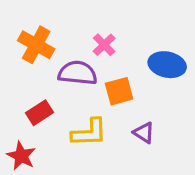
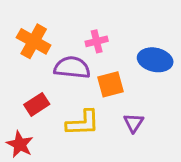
pink cross: (104, 45) -> (97, 41), turned 30
purple triangle: (144, 133) -> (134, 123), turned 30

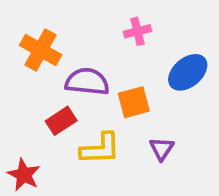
pink cross: (97, 41) -> (137, 31), moved
blue ellipse: (155, 60) -> (188, 72), turned -52
red rectangle: (37, 104) -> (61, 121), moved

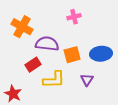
blue ellipse: (188, 72) -> (101, 54), moved, turned 35

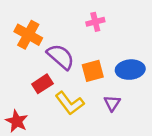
purple semicircle: (47, 44) -> (61, 57), turned 35
yellow L-shape: (54, 80) -> (70, 103), turned 55

